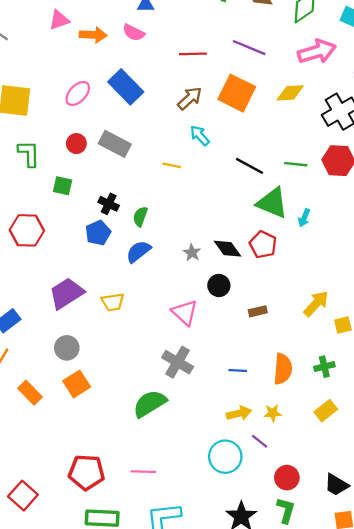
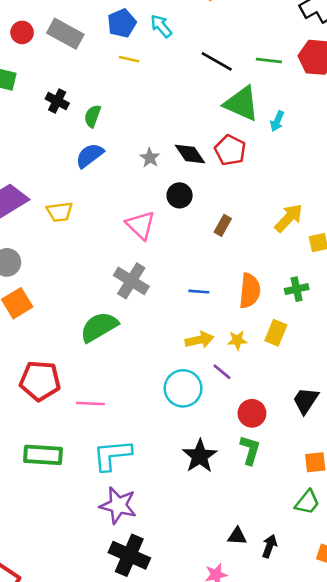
blue pentagon: (98, 233) -> (122, 23), moved
brown rectangle: (258, 311) -> (223, 225), turned -48
yellow rectangle: (326, 411) -> (276, 333), moved, turned -30
red pentagon: (87, 472) -> (40, 381), moved
black trapezoid: (336, 485) -> (306, 400), moved, turned 92

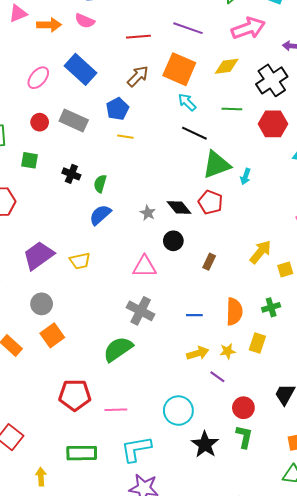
cyan arrow: (161, 26) -> (187, 102), moved
green line: (269, 60) -> (232, 109), moved
green triangle: (241, 104) -> (216, 165), turned -40
pink triangle: (140, 225) -> (144, 267), turned -40
cyan circle: (183, 388) -> (178, 411), moved

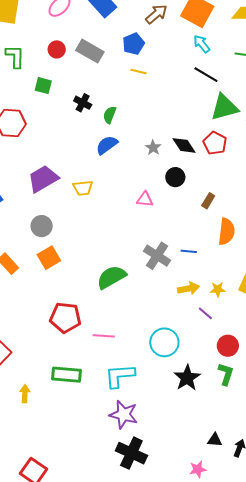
pink triangle: (144, 267) -> (145, 199), size x0.7
gray cross: (141, 311) -> (157, 256), moved
orange semicircle: (234, 312) -> (226, 232), moved

